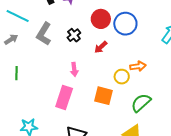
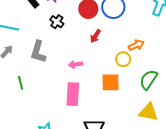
gray L-shape: (44, 34) -> (38, 52), moved
black cross: (74, 35) -> (57, 22), moved
pink arrow: (74, 69) -> (75, 64), turned 104

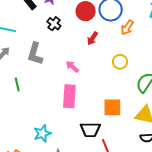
orange arrow: (136, 45) -> (127, 27), moved, turned 147
pink arrow: (75, 64) -> (72, 67), turned 48
orange square: (111, 82) -> (112, 107), moved

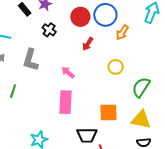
green line: (17, 85) -> (13, 91), turned 32

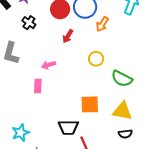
pink arrow: (68, 72) -> (48, 65), turned -56
green semicircle: (141, 87) -> (122, 79), turned -95
pink rectangle: (65, 102) -> (38, 86), moved, size x0.6

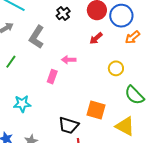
cyan star: (21, 133) -> (22, 104), moved

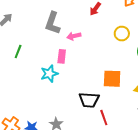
gray L-shape: (37, 37) -> (52, 23), moved
cyan star: (22, 104) -> (49, 74), moved

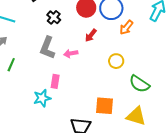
pink arrow: (74, 36) -> (71, 54), moved
green line: (18, 52) -> (11, 65), moved

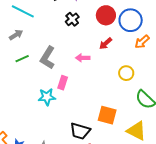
gray L-shape: (47, 48) -> (48, 58), moved
green line: (11, 65) -> (22, 59), turned 32

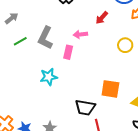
pink rectangle: (63, 83) -> (68, 52), moved

